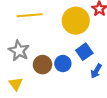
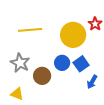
blue circle: (63, 64) -> (62, 63), moved
yellow triangle: (16, 84) -> (17, 94), turned -32

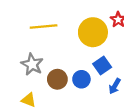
blue circle: (62, 63) -> (81, 79), moved

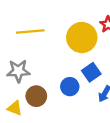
gray star: (32, 64) -> (18, 71), turned -30
brown circle: (57, 79) -> (36, 96), moved

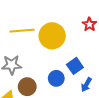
yellow circle: (82, 38) -> (52, 36), moved

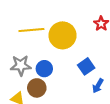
blue circle: (56, 78) -> (44, 69), moved

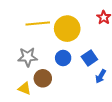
blue circle: (44, 69) -> (63, 58), moved

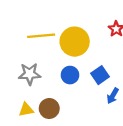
brown circle: (43, 78) -> (49, 108), moved
yellow triangle: (25, 88) -> (26, 110), turned -32

